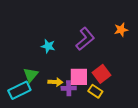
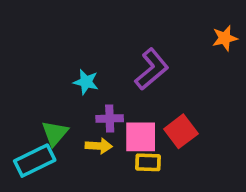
orange star: (121, 30) -> (225, 38), moved
purple cross: (69, 88) -> (110, 119), moved
yellow rectangle: (95, 91) -> (148, 162), moved, turned -32

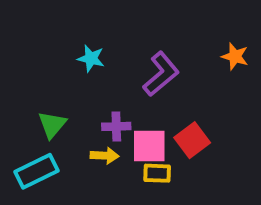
orange star: (225, 38) -> (235, 56), moved, turned 30
cyan star: (86, 82) -> (91, 58), moved
green triangle: (55, 133) -> (52, 125), moved

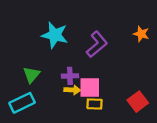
cyan star: (91, 58) -> (55, 35), size x1.6
red square: (192, 140) -> (138, 102), moved
yellow arrow: (105, 156) -> (72, 90), moved

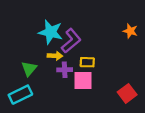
purple L-shape: (97, 44) -> (71, 41), moved
yellow arrow: (72, 90) -> (55, 56), moved
yellow rectangle: (94, 104) -> (87, 62), moved

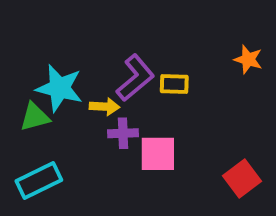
cyan star: (51, 32) -> (59, 88), moved
yellow rectangle: (87, 62) -> (174, 84), moved
green triangle: (29, 69) -> (35, 117), moved, turned 35

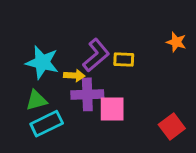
green triangle: (35, 117) -> (36, 100), moved
purple cross: (123, 133) -> (87, 94), size x1.5
cyan rectangle: (39, 180) -> (47, 124), moved

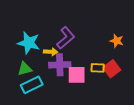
orange star: (176, 42) -> (117, 41), moved
yellow rectangle: (124, 59) -> (98, 68), moved
red square: (172, 126) -> (112, 69), moved

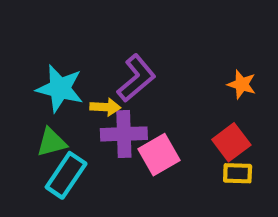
yellow rectangle: (98, 68) -> (238, 173), moved
pink square: (77, 75) -> (159, 155), turned -30
cyan rectangle: (32, 85) -> (66, 175), turned -30

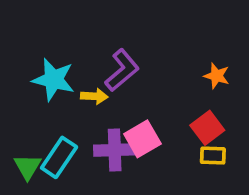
purple cross: (124, 134) -> (115, 150), moved
green triangle: (52, 142) -> (28, 167), moved, turned -44

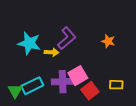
orange star: (217, 76) -> (108, 41), moved
red square: (207, 128) -> (90, 91), moved
cyan rectangle: (59, 157) -> (32, 86), turned 30

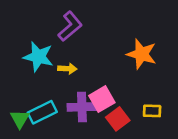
purple L-shape: (67, 38) -> (70, 26), moved
orange star: (108, 41) -> (142, 54), size x1.6

